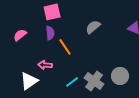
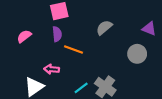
orange line: (65, 47) -> (73, 49), turned -36
gray circle: (120, 76) -> (137, 54), moved

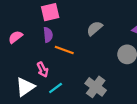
pink arrow: (52, 69) -> (43, 70), turned -120
cyan line: (81, 88) -> (56, 88), moved

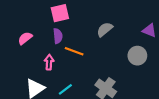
pink arrow: (43, 70) -> (49, 62), moved, turned -152

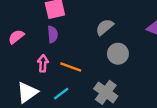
orange line: (74, 51) -> (71, 67), moved
gray circle: (137, 56) -> (118, 54), moved

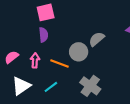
gray semicircle: (105, 27) -> (97, 39), moved
pink semicircle: (16, 37) -> (12, 57), moved
gray circle: (118, 54) -> (79, 52), moved

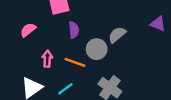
purple semicircle: (43, 35) -> (74, 30), moved
pink semicircle: (12, 57) -> (28, 30), moved

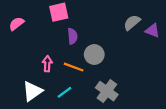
pink semicircle: (28, 30) -> (16, 24), moved
gray semicircle: (117, 35) -> (132, 22), moved

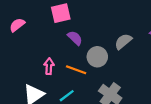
gray semicircle: (132, 22) -> (123, 41), moved
purple semicircle: (72, 36) -> (75, 38), turned -42

